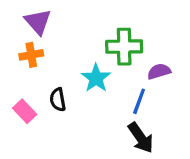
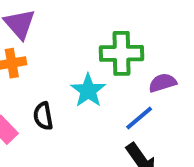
blue line: (139, 101) -> (139, 118), turned 30

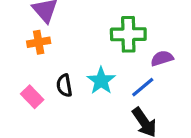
cyan star: (88, 91) -> (101, 81), moved

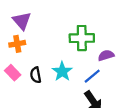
pink rectangle: (32, 97) -> (13, 73), moved

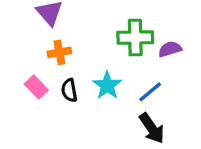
orange cross: (17, 44) -> (59, 52), moved
purple semicircle: (106, 55) -> (170, 49), moved

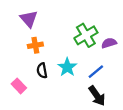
green cross: (135, 38) -> (86, 35), turned -30
pink rectangle: (36, 87) -> (19, 86), moved

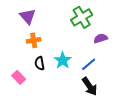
green cross: (86, 35) -> (82, 17), moved

